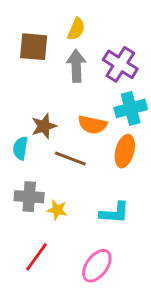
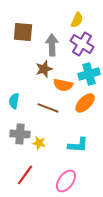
yellow semicircle: (76, 29) -> (77, 20), moved
brown star: (44, 126) -> (44, 69), moved
orange ellipse: (125, 151) -> (85, 103), turned 30

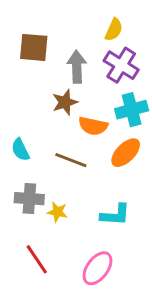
cyan semicircle: (14, 101) -> (20, 150), turned -35
red line: (25, 175) -> (37, 259), turned -70

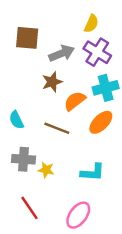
gray arrow: (77, 67) -> (62, 53), turned 70
orange semicircle: (93, 126) -> (75, 101), turned 130

